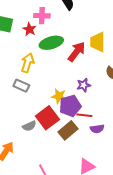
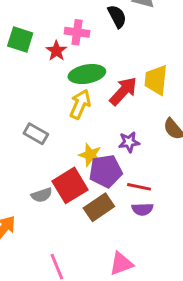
yellow arrow: (28, 63) -> (80, 104), moved
red line: (84, 115) -> (139, 187), moved

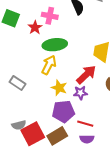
red arrow: (123, 91) -> (86, 75), moved
yellow star: (90, 155) -> (59, 88), moved
red square: (70, 185) -> (33, 134), moved

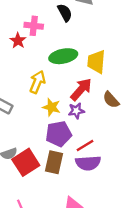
green ellipse: (55, 45) -> (63, 56), moved
red line: (85, 124) -> (85, 146), turned -42
brown rectangle: (57, 136) -> (54, 162), turned -42
purple semicircle: (87, 139) -> (88, 163), size x1.5

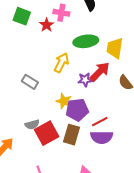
yellow star: (51, 107) -> (64, 101), moved
purple star: (76, 111) -> (85, 80), moved

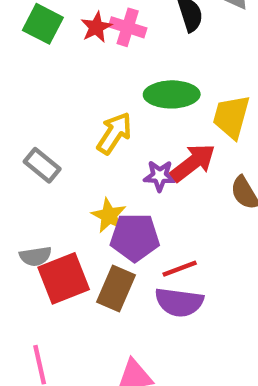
red star: (47, 25) -> (96, 27), moved

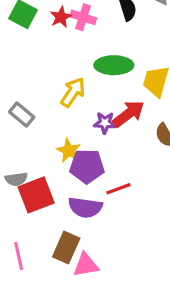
brown rectangle: (116, 288) -> (66, 248), moved
purple semicircle: (179, 302) -> (85, 207), moved

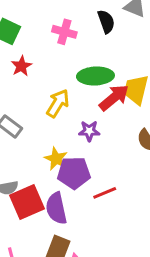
red star: (61, 17) -> (21, 66), moved
red arrow: (129, 114) -> (114, 98), moved
purple semicircle: (85, 207) -> (56, 208), moved, turned 72

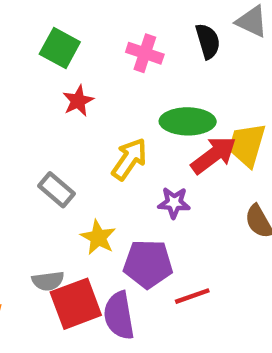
yellow star: (56, 159) -> (98, 237), moved

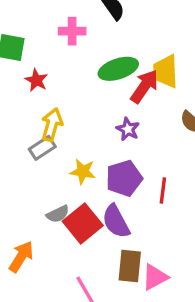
yellow arrow: (129, 159) -> (52, 125), moved
gray rectangle: (56, 190) -> (42, 148), turned -55
purple star: (174, 203) -> (128, 129), turned -30
red line: (192, 296) -> (163, 190), turned -45

